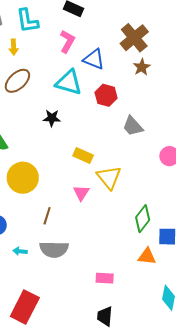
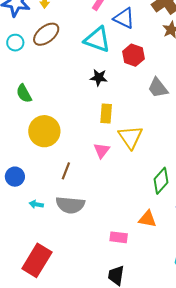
black star: (52, 118) -> (99, 78), moved
yellow rectangle: (83, 155) -> (106, 113), turned 66
orange triangle: (147, 256) -> (147, 219), moved

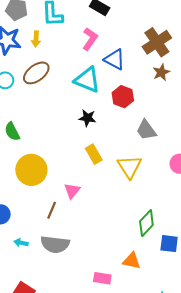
yellow rectangle: (106, 113) -> (94, 154), turned -36
yellow triangle: (130, 137) -> (129, 167), moved
pink triangle: (102, 151) -> (72, 191), moved

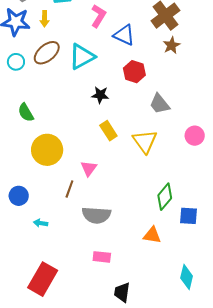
cyan triangle: (87, 80) -> (82, 57), moved, turned -48
gray semicircle: (55, 244) -> (96, 215), moved
pink rectangle: (102, 278) -> (102, 257), moved

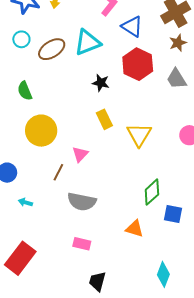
brown ellipse: (47, 53) -> (52, 49), moved
red hexagon: (134, 72) -> (138, 64), size x1.4
gray trapezoid: (160, 104) -> (176, 79), moved

